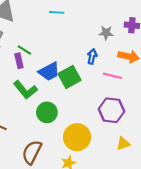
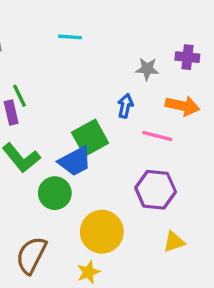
green line: (24, 50) -> (20, 96), turned 32
blue trapezoid: (49, 72) -> (75, 161), moved

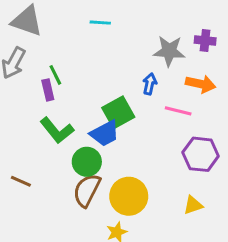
gray star: (147, 69) -> (169, 51), size x1.5
purple hexagon: (156, 190) -> (201, 154), moved
brown semicircle: (31, 255) -> (87, 190), moved

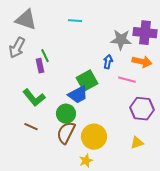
purple cross: (205, 40) -> (145, 33), size x1.6
green L-shape: (57, 130) -> (34, 98), moved
brown line: (21, 181) -> (31, 127), moved

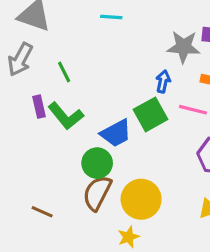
purple rectangle: (40, 66) -> (39, 107), moved
green square: (87, 81) -> (151, 114), moved
green L-shape: (34, 98) -> (66, 116), moved
brown line: (31, 127) -> (42, 212), moved

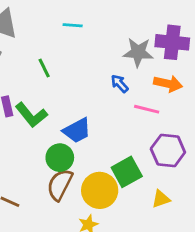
green line: (64, 72) -> (44, 68), moved
blue arrow: (163, 81) -> (120, 84), turned -54
green square: (151, 114) -> (127, 172), moved

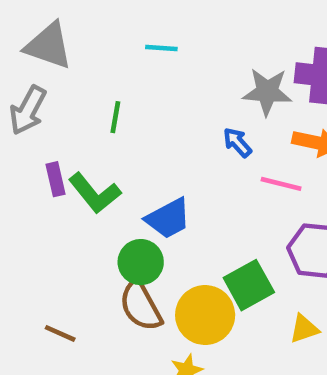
green line: (44, 68) -> (115, 117), turned 36
brown semicircle: (60, 185) -> (141, 306), turned -56

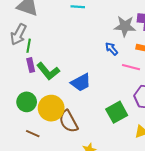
green line: (115, 117) -> (29, 46), moved
green circle: (141, 262) -> (27, 102), moved
yellow circle: (205, 315) -> (51, 108), moved

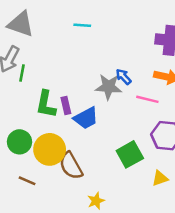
gray star: (125, 26) -> (109, 87), moved
purple rectangle: (31, 65) -> (66, 106), moved
green L-shape: (48, 71) -> (46, 104), turned 50

